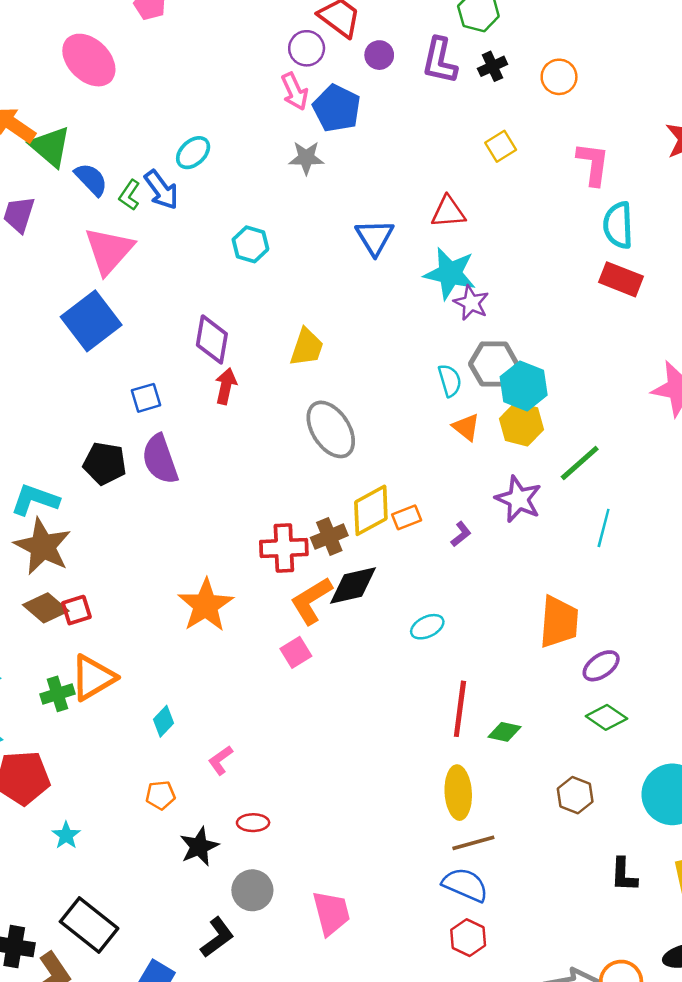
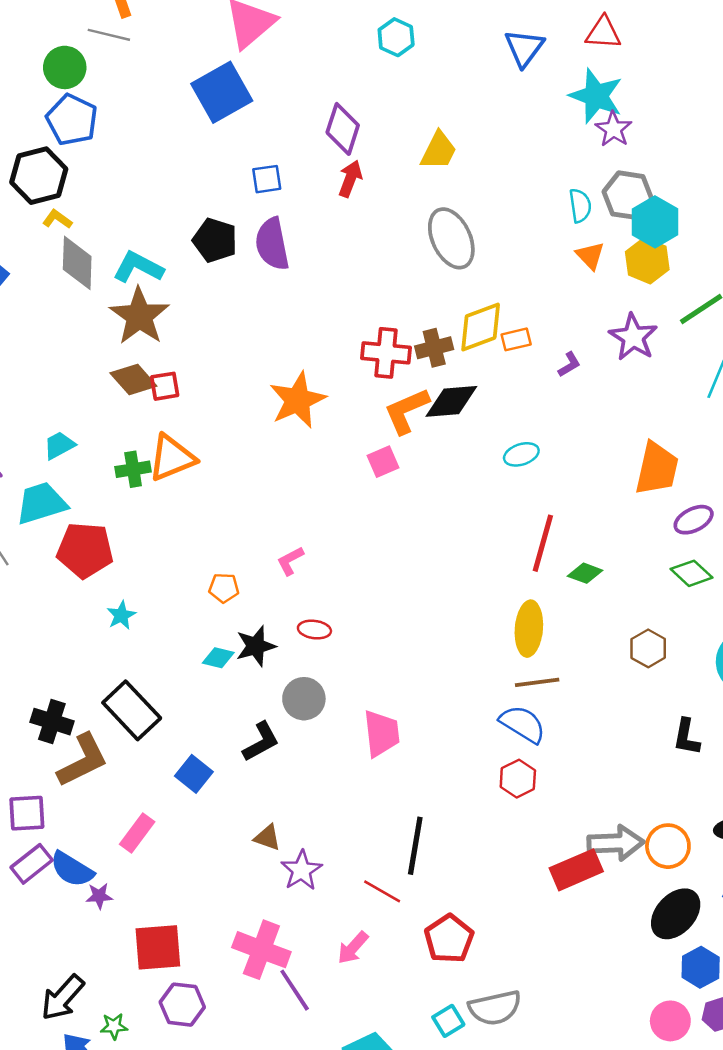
cyan diamond: (164, 721) -> (218, 658), moved, turned 52

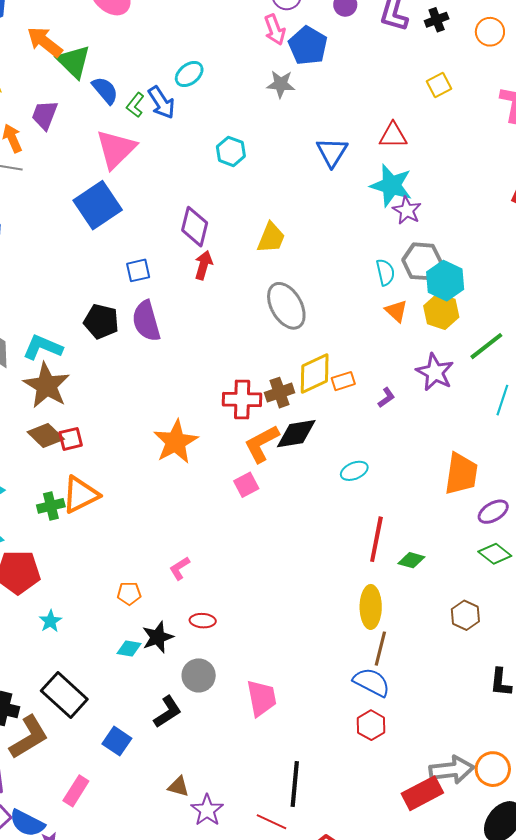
brown line: (537, 682) -> (380, 649), turned -64

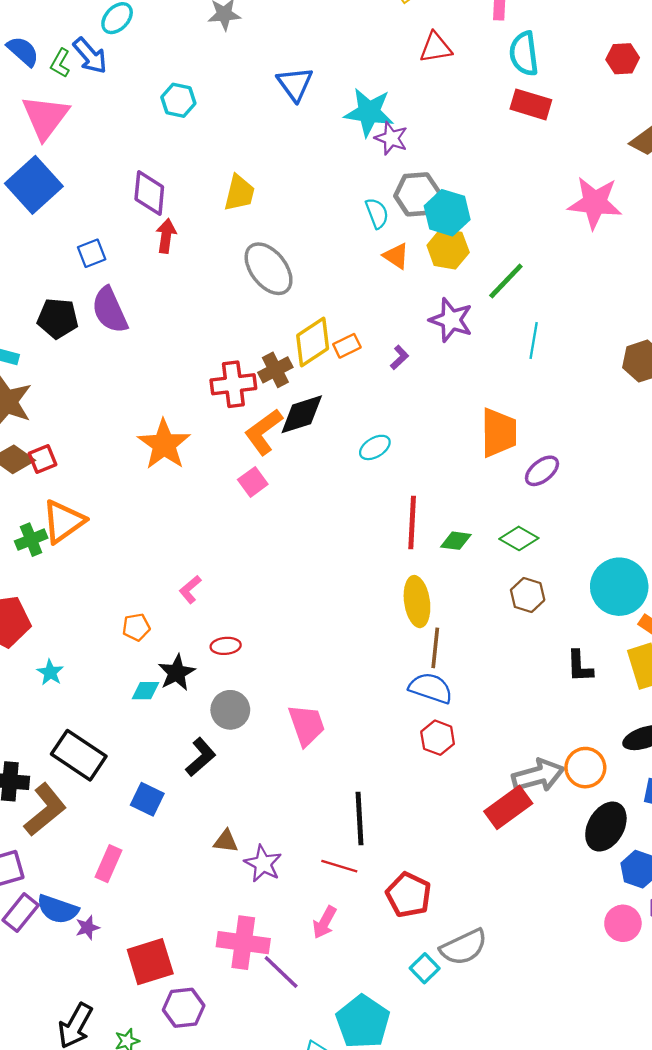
red triangle: (393, 135) -> (436, 48), moved
green diamond: (495, 554) -> (519, 538), moved

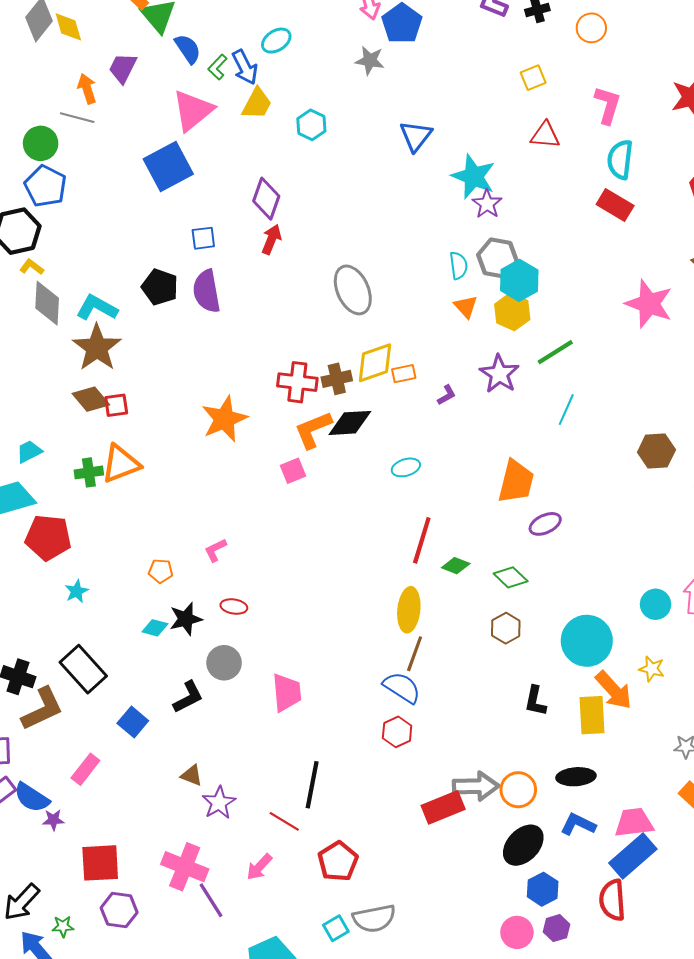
yellow trapezoid: (239, 193) -> (257, 104), moved

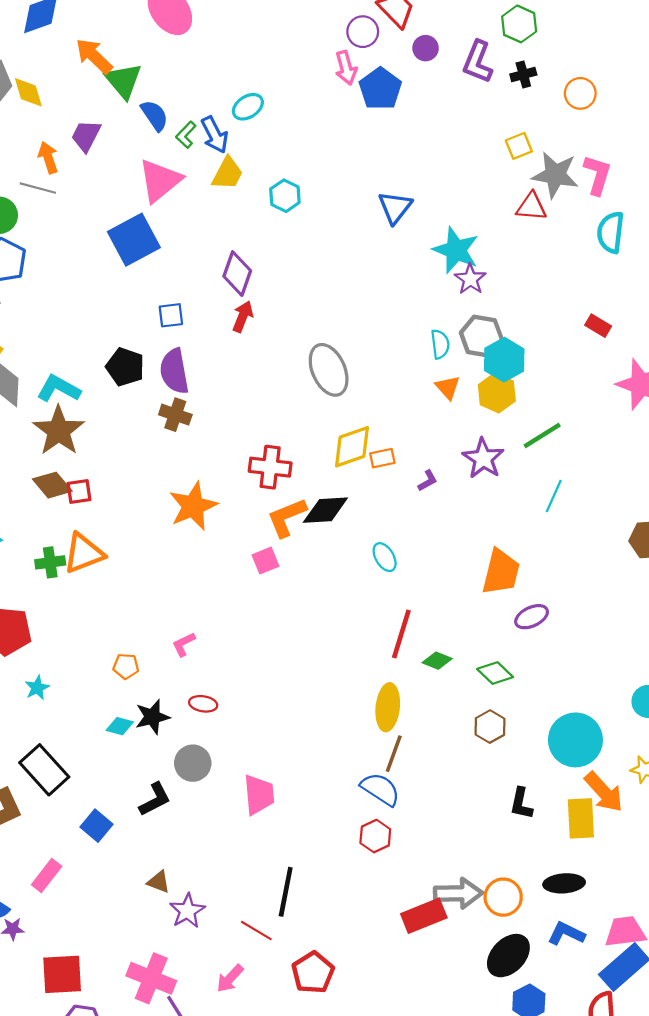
gray star: (370, 60) -> (555, 175), moved, size x1.5
red rectangle: (615, 205) -> (598, 326), moved, size x0.7
brown cross: (337, 379) -> (175, 415), moved, turned 32
cyan ellipse: (406, 467) -> (385, 557), turned 76

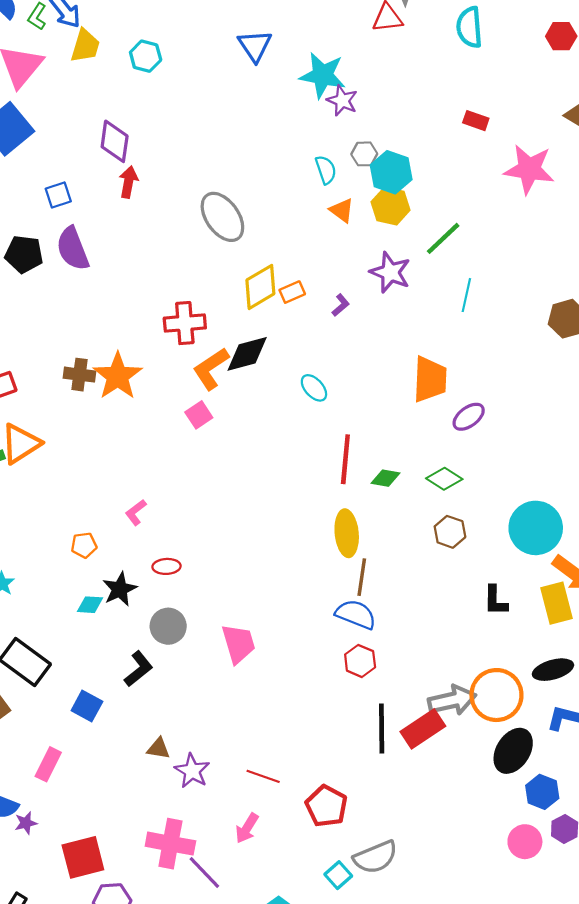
gray hexagon: (481, 336) -> (364, 154), size x0.6
brown cross: (175, 415) -> (79, 375), moved
black line: (286, 892) -> (382, 729), moved
orange circle: (503, 897) -> (496, 695), size x1.4

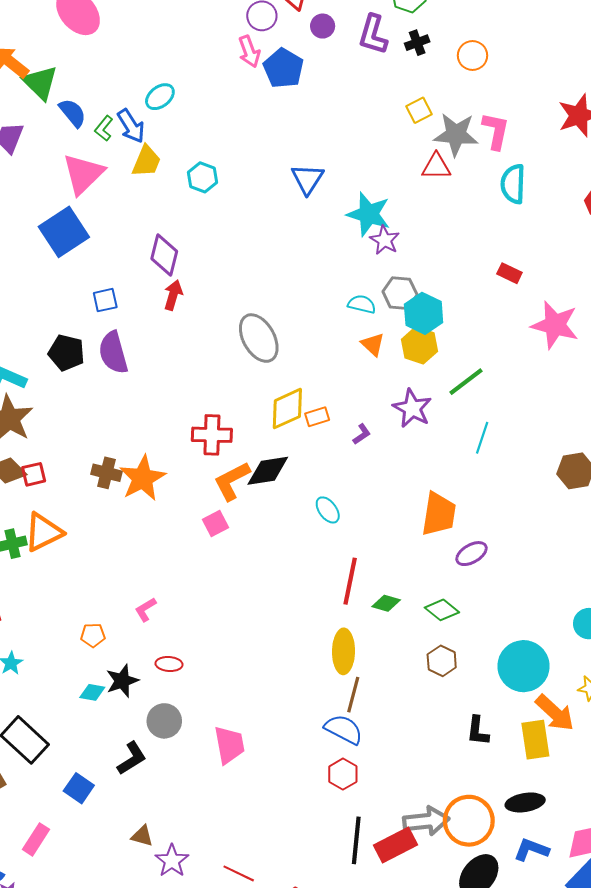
gray hexagon: (364, 154) -> (400, 293), size x1.4
cyan semicircle: (326, 170) -> (362, 304), turned -64

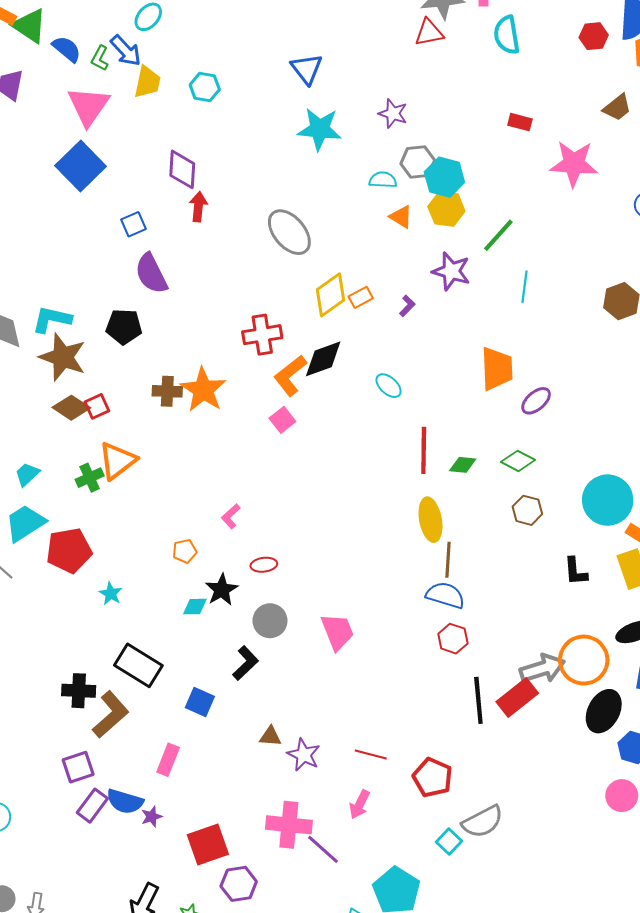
cyan star: (369, 214) -> (320, 129), moved
black pentagon: (66, 353) -> (124, 327), moved

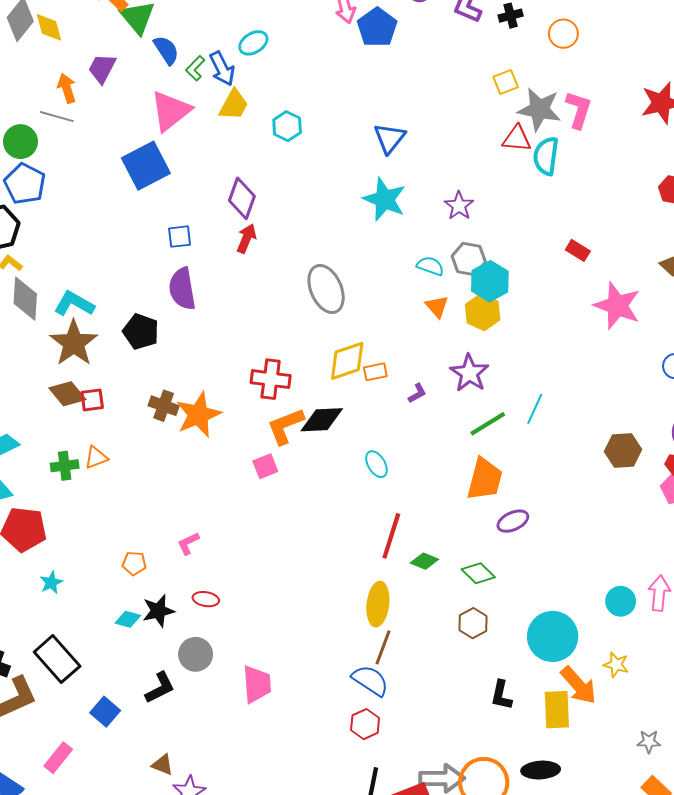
cyan semicircle: (507, 35) -> (546, 156), moved
green line: (498, 235) -> (488, 424), moved
orange triangle: (117, 461) -> (96, 458), size x0.6

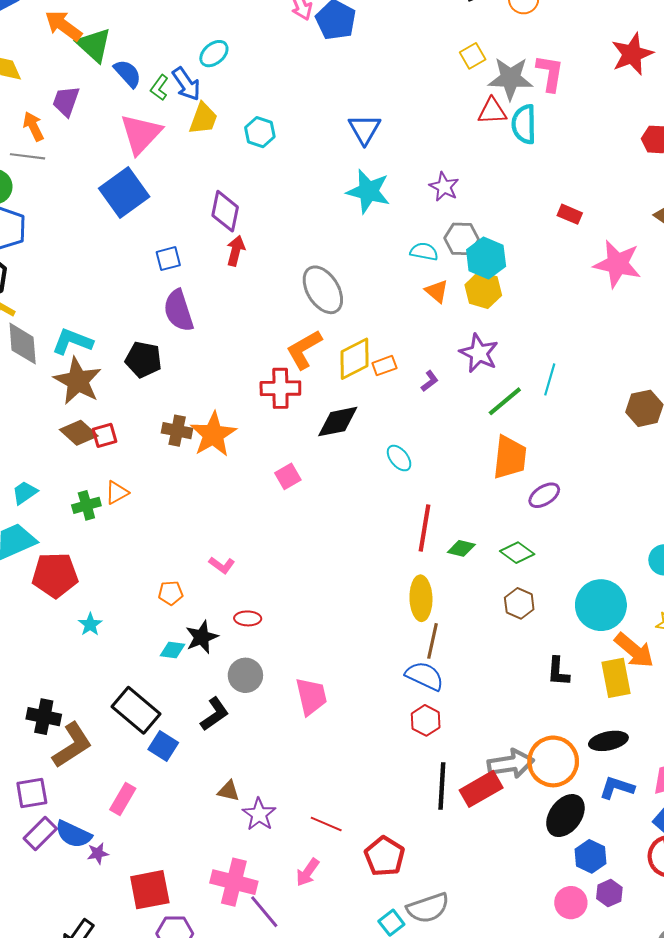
orange L-shape: (286, 426) -> (304, 349), moved
pink L-shape: (188, 543) -> (222, 565), turned -110
black rectangle: (57, 659) -> (136, 710), moved

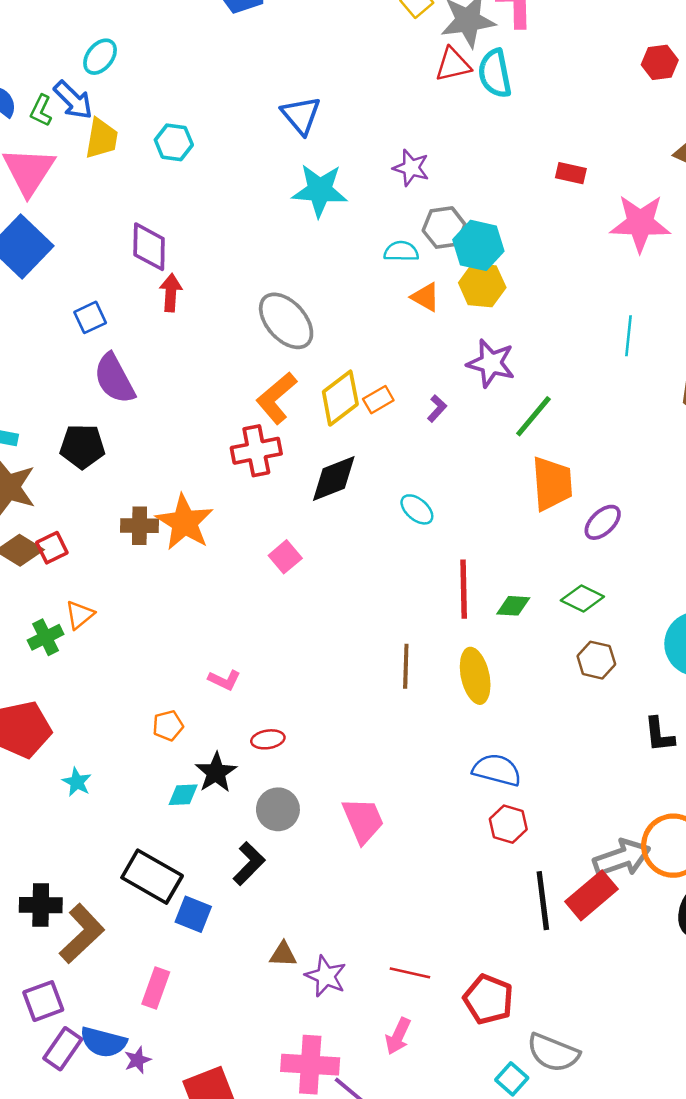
cyan line: (550, 379) -> (628, 336), moved
brown line: (432, 641) -> (406, 666), moved
gray semicircle: (428, 908) -> (553, 1053), turned 51

